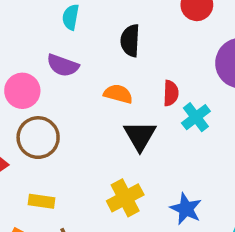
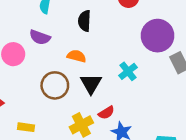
red semicircle: (171, 93) -> (106, 113), moved, turned 56
brown circle: (38, 138) -> (55, 85), moved

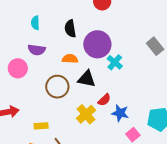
purple circle: (158, 36) -> (97, 44), moved
black triangle: (91, 84) -> (87, 79), turned -36

